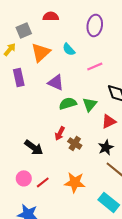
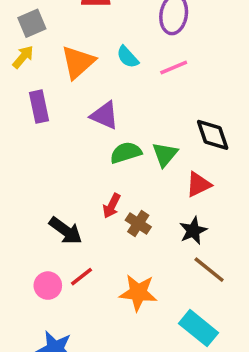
gray square: (24, 30) -> (32, 23), moved
pink line: (95, 66) -> (174, 68), moved
red line: (43, 182) -> (82, 277), moved

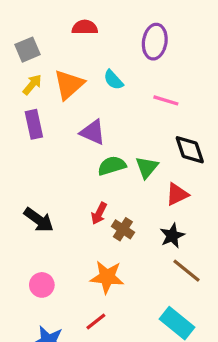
yellow arrow: (23, 57) -> (32, 85), moved
pink line: (174, 68) -> (166, 100), moved, turned 40
black arrow: (66, 231) -> (39, 220), moved
red line: (82, 277) -> (96, 322), moved
orange star: (138, 293) -> (107, 277), moved

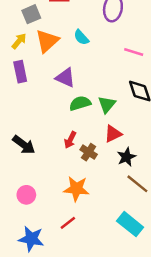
gray square: (28, 50) -> (31, 14), moved
pink line: (166, 100) -> (134, 52), moved
red triangle: (177, 194) -> (113, 134), moved

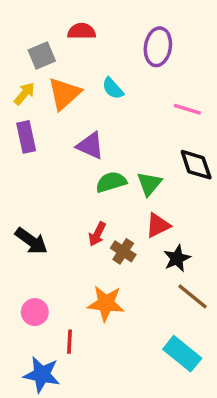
red line: (68, 223) -> (69, 342), moved, turned -49

